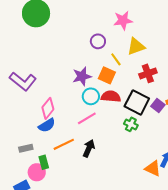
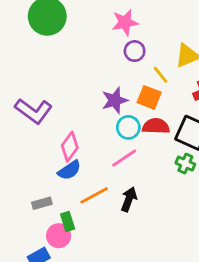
pink star: (123, 20) -> (125, 22), moved

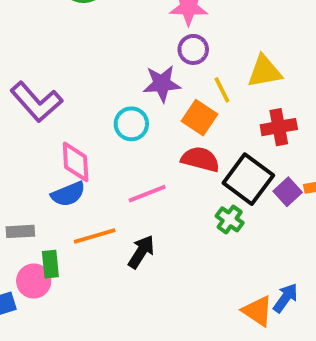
purple star: (115, 100) -> (162, 84), moved
cyan circle: (128, 127) -> (131, 124), moved
pink diamond: (70, 147) -> (76, 162), turned -52

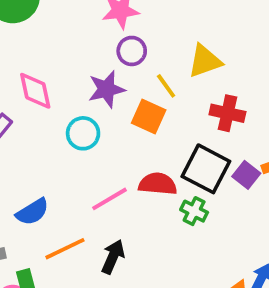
red cross: (279, 127) -> (227, 113), turned 32
red semicircle: (200, 159) -> (158, 184), moved
pink diamond: (76, 162) -> (35, 91), moved

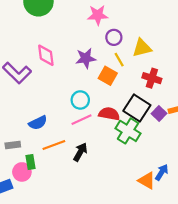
purple circle: (132, 51) -> (114, 37), moved
cyan circle: (83, 133) -> (80, 100), moved
green cross: (194, 211) -> (128, 131), size x1.6

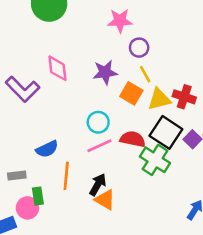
yellow triangle: (142, 48) -> (159, 99), moved
orange line: (54, 145) -> (66, 176), turned -65
orange triangle: (147, 181) -> (105, 200), moved

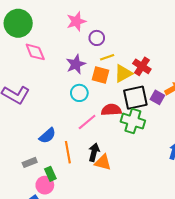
pink diamond: (57, 68) -> (35, 52), moved
yellow line: (145, 74) -> (107, 57), turned -64
red cross: (184, 97) -> (142, 66), turned 30
cyan circle: (98, 122) -> (79, 93), moved
black square: (166, 132) -> (135, 98), turned -30

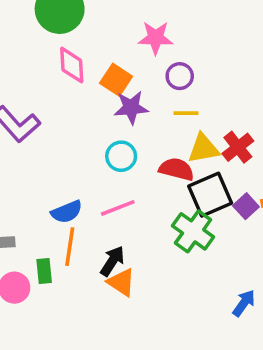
orange square: (100, 75) -> (116, 80), moved
black square: (135, 98) -> (210, 195), turned -30
red semicircle: (111, 110) -> (177, 169), moved
blue semicircle: (47, 136) -> (67, 212), moved
green rectangle: (50, 174) -> (44, 271), moved

